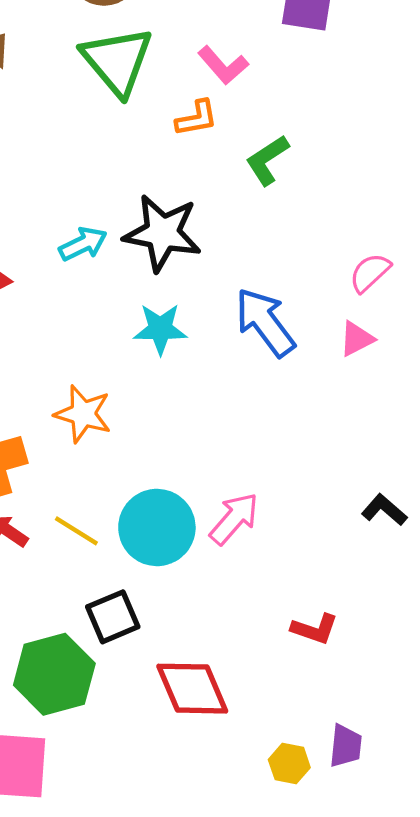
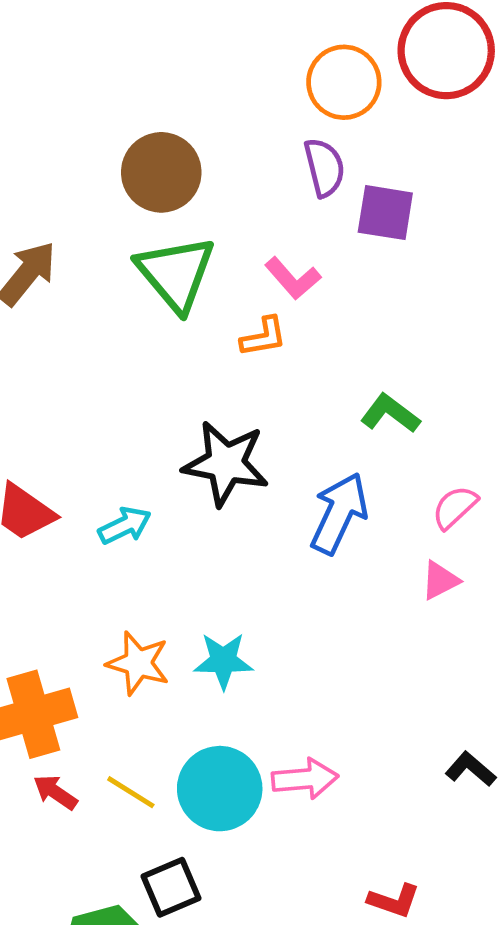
green L-shape: (267, 160) -> (390, 413), moved, turned 70
cyan arrow: (83, 244) -> (125, 526), moved
blue arrow: (265, 322) -> (339, 513), moved, turned 62
cyan star: (160, 329) -> (223, 661), moved
pink arrow: (234, 519) -> (305, 779), turned 44

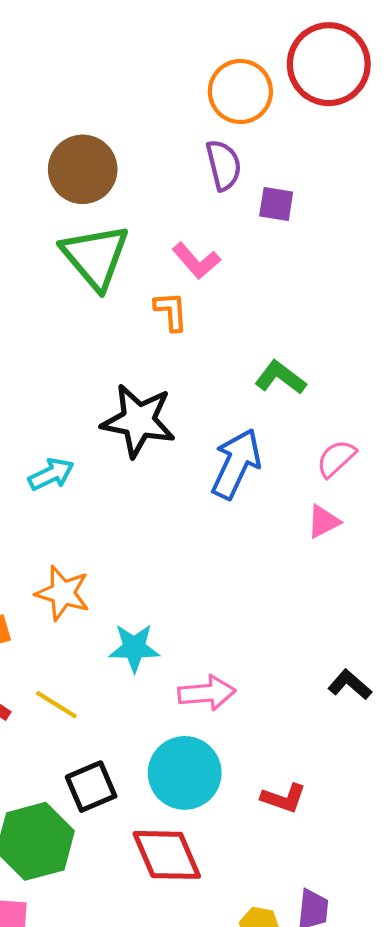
purple square: (385, 213) -> (276, 204), size x0.7
orange L-shape: (264, 337) -> (171, 311), turned -84
cyan star: (223, 661) -> (134, 648), moved
cyan circle: (220, 789) -> (185, 773), moved

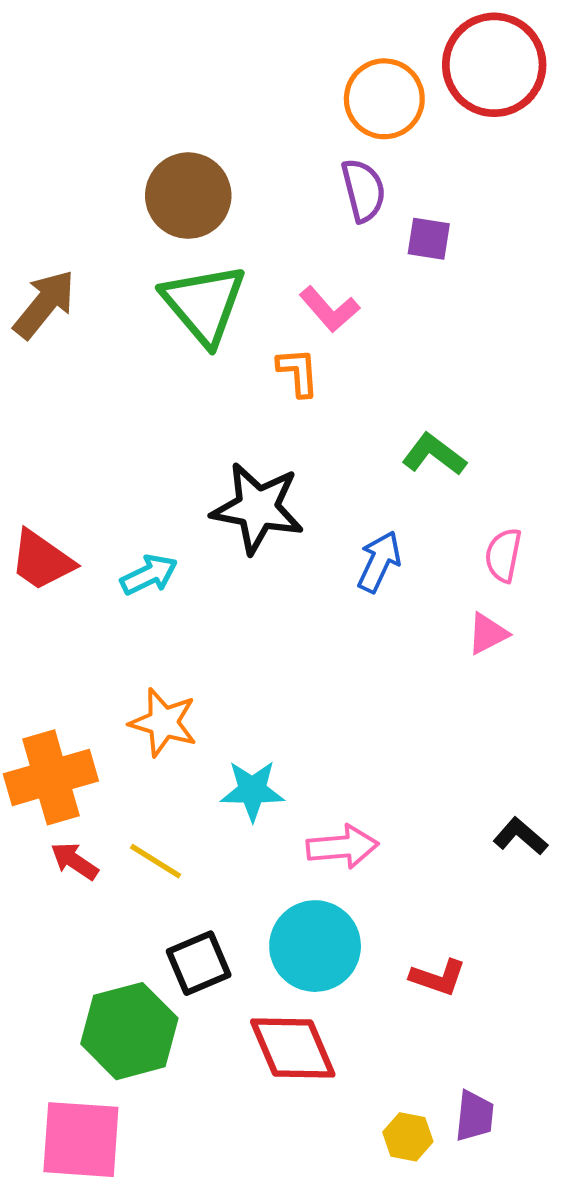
pink semicircle: (336, 458) -> (503, 555), turned -36
blue arrow: (236, 464) -> (379, 562), size x0.7

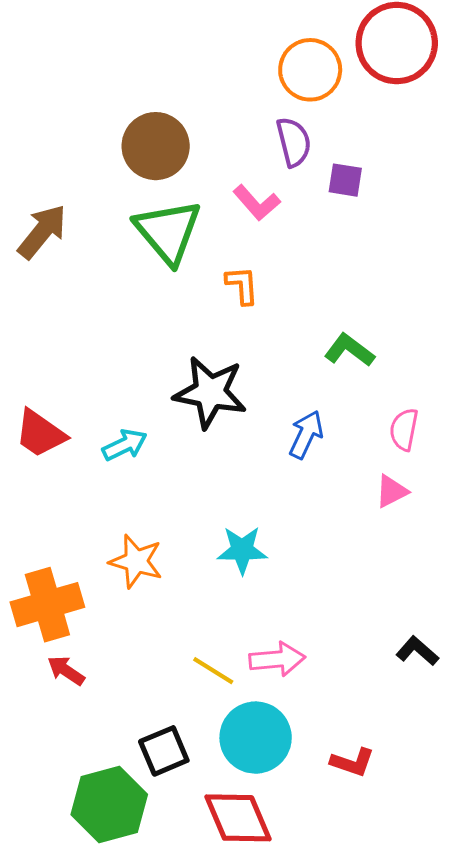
pink L-shape: (329, 309) -> (257, 203), moved
cyan star: (252, 790) -> (242, 550), moved
yellow line: (156, 861) -> (213, 671), moved

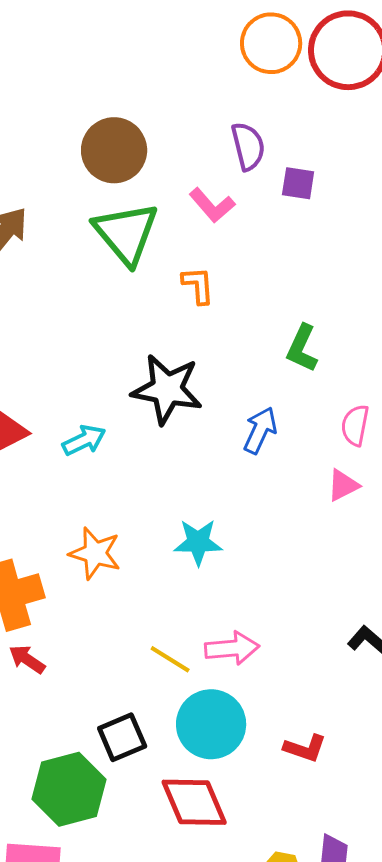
orange circle: (310, 70) -> (271, 43), moved
green L-shape: (349, 350) -> (302, 348), turned -102

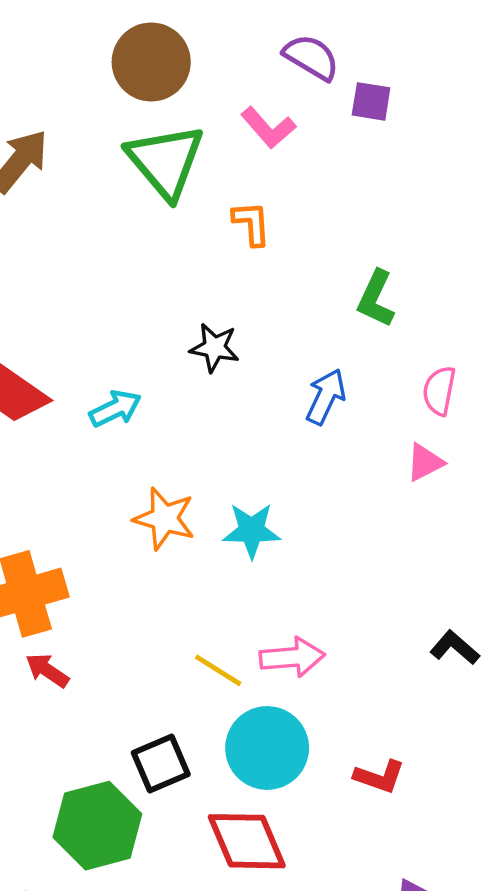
purple semicircle: (248, 146) -> (311, 57), turned -45
black star: (167, 389) -> (215, 348), size x0.6
orange star: (95, 553) -> (164, 519), moved

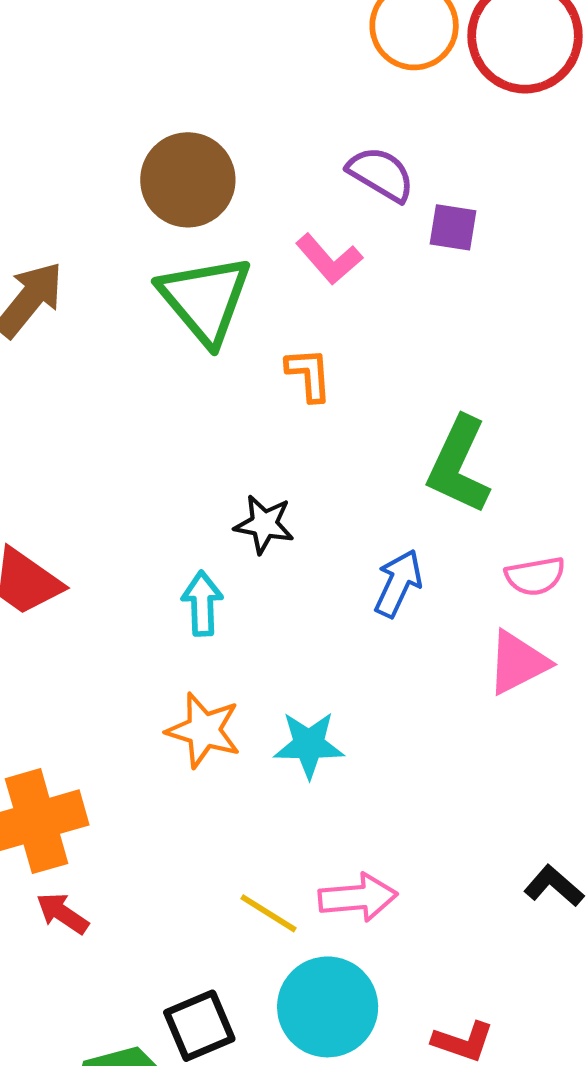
green L-shape: (376, 299) -> (459, 465), size x1.4
pink semicircle: (439, 391) -> (535, 576), turned -111
cyan arrow: (115, 409) -> (202, 603), moved, turned -66
pink triangle: (425, 462) -> (518, 663), size x1.4

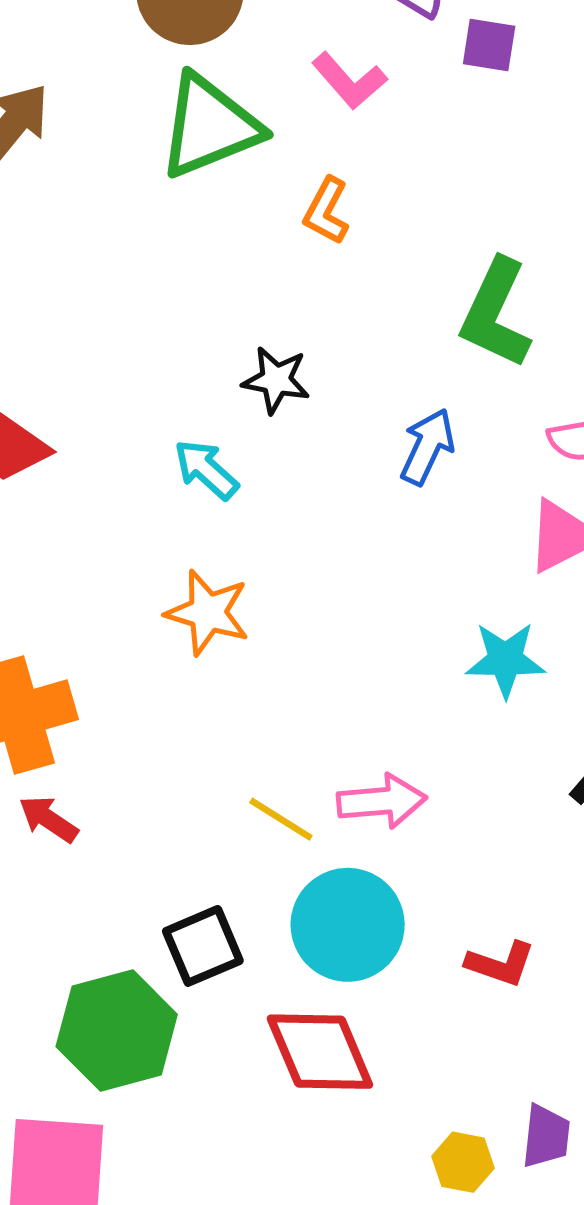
green triangle: (205, 299) -> (209, 126), turned 48
orange L-shape: (309, 374) -> (326, 211), turned -148
cyan arrow: (202, 603) -> (206, 469), turned -46
cyan star: (309, 745) -> (505, 660), moved

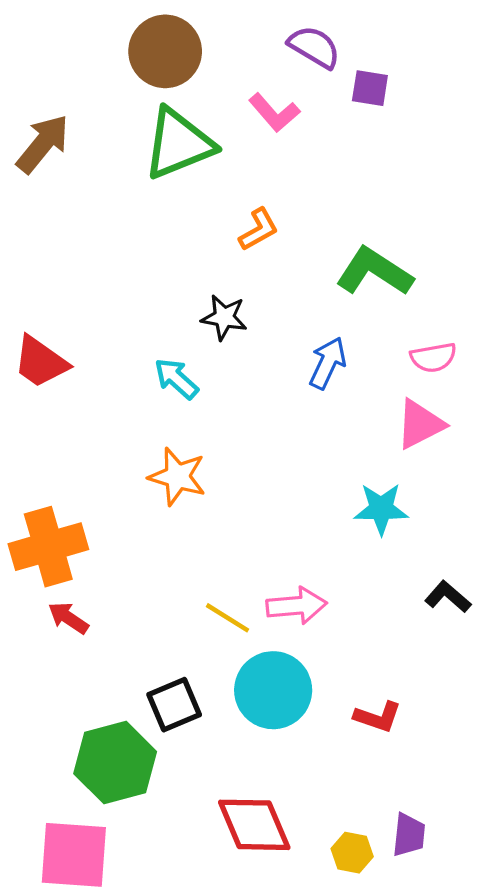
orange L-shape: (326, 211) -> (259, 229), moved, turned -147
green L-shape: (496, 313) -> (374, 272), turned 98
red diamond: (320, 1052) -> (254, 825), moved

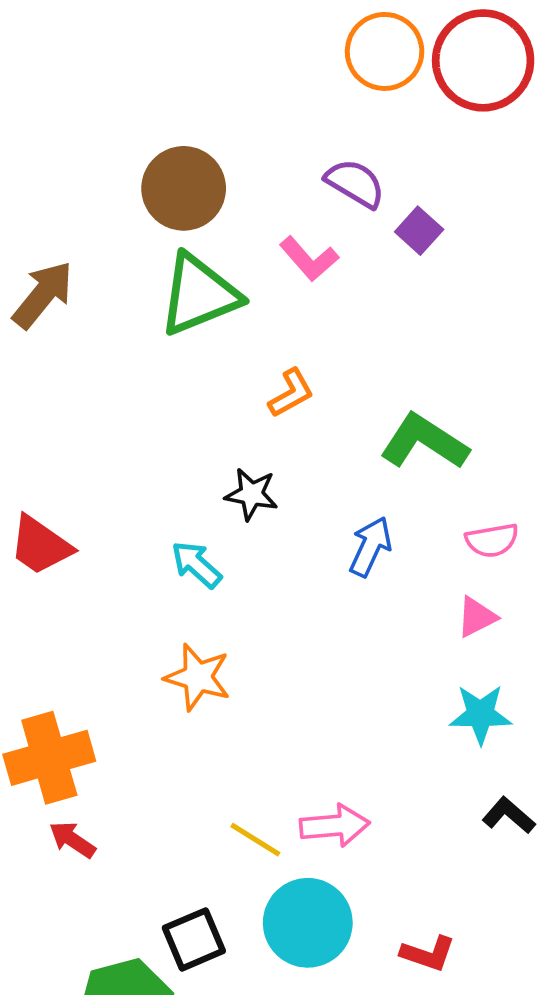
purple square: (370, 88) -> (419, 231), turned 33
pink triangle: (420, 424) -> (477, 617), size x0.7
cyan star: (381, 509) -> (480, 714), moved

